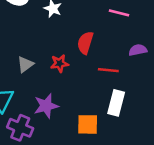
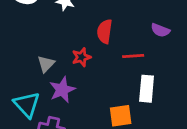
purple semicircle: (138, 50) -> (160, 30), turned -138
purple star: (46, 106) -> (62, 90), moved

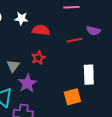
red semicircle: (105, 31) -> (41, 30), moved, turned 96
red line: (133, 56) -> (74, 40), moved

